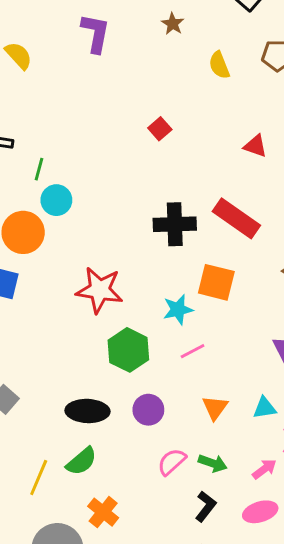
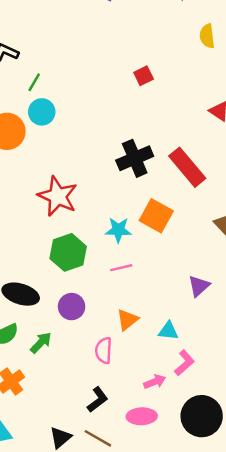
black cross: (175, 224) -> (135, 158), turned -36
pink semicircle: (172, 462) -> (104, 350), moved, turned -60
green arrow: (213, 463) -> (41, 343), moved, turned -80

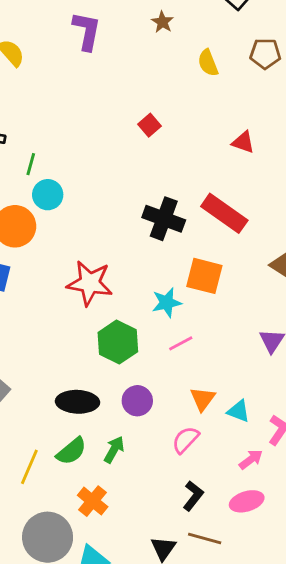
black cross: (135, 158) -> (164, 219), turned -32
cyan triangle: (168, 331) -> (239, 411), moved, turned 30
pink semicircle: (104, 350) -> (185, 440), turned 55

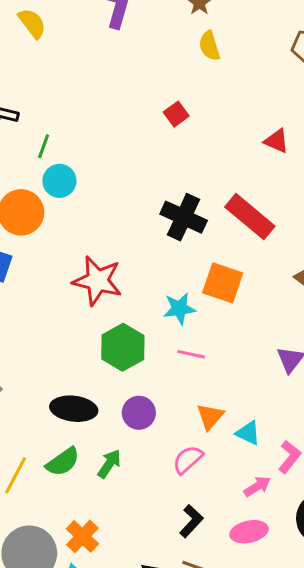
yellow semicircle: (208, 63) -> (209, 46), moved
pink line: (181, 343) -> (191, 354), turned 35
orange cross: (93, 501) -> (82, 536), moved

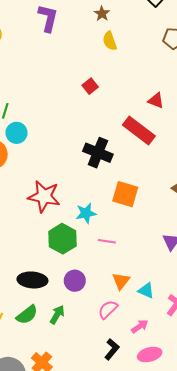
red rectangle: (250, 217) -> (139, 130), moved
cyan star: (179, 309) -> (86, 213), moved
pink arrow: (257, 486) -> (140, 326), moved

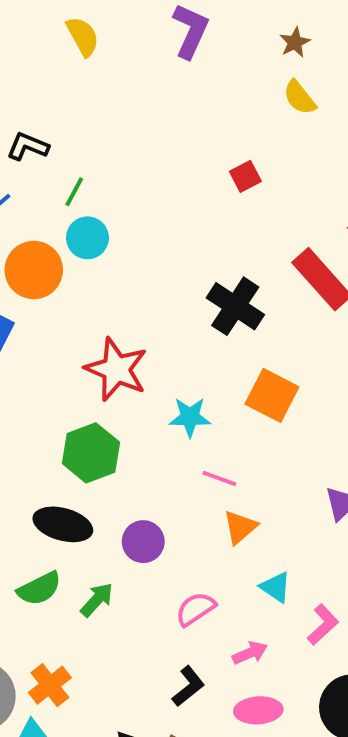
yellow semicircle: (110, 41) -> (300, 98), turned -30
green hexagon: (62, 239) -> (91, 453), moved
orange triangle: (121, 281) -> (240, 527), moved

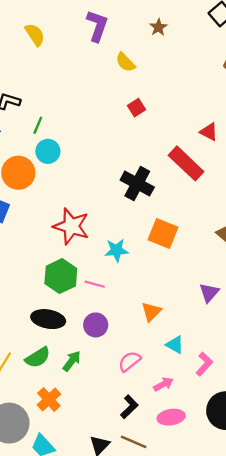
yellow semicircle: (300, 98) -> (125, 62), moved
pink line: (219, 478) -> (95, 284), moved
orange cross: (50, 685) -> (49, 399), moved

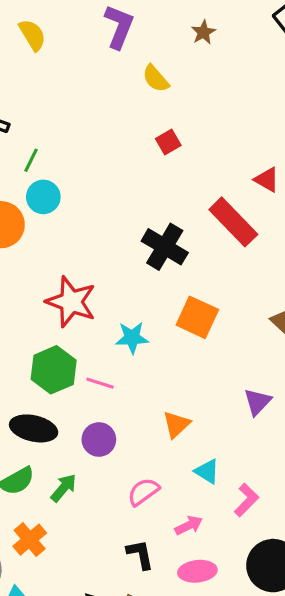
black L-shape: (129, 407) -> (140, 554), turned -60

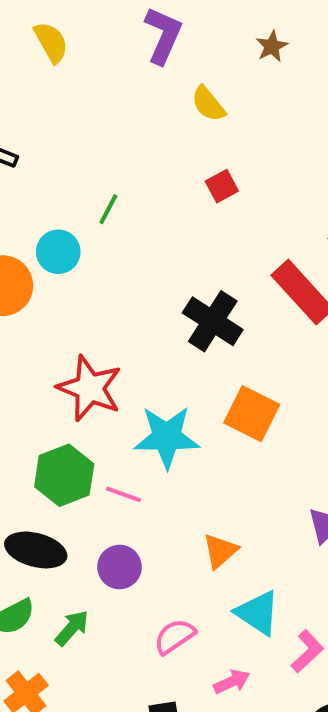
green line: (31, 160) -> (108, 209), moved
cyan star: (132, 338) -> (167, 437), size x1.5
cyan triangle: (207, 471) -> (258, 613), size x1.4

